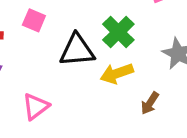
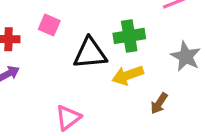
green cross: (118, 32) -> (129, 36), turned 36
pink triangle: (36, 106) -> (68, 118), moved

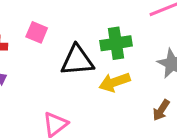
brown arrow: (159, 103) -> (161, 110), moved

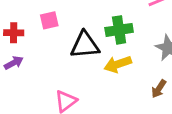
pink square: (37, 32) -> (49, 20), turned -36

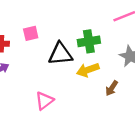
brown arrow: (159, 89) -> (112, 88), moved

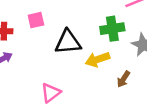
green cross: (89, 41) -> (112, 29), moved

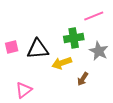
pink square: (36, 20) -> (12, 47), moved

